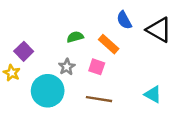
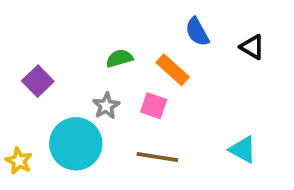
black triangle: (159, 30) -> (252, 47), size x0.6
yellow star: (12, 73) -> (19, 161), moved

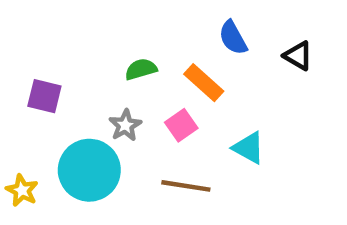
purple square: (38, 81) -> (44, 96), turned -32
pink square: (154, 106) -> (181, 125), turned 36
cyan triangle: (243, 149) -> (249, 148), moved

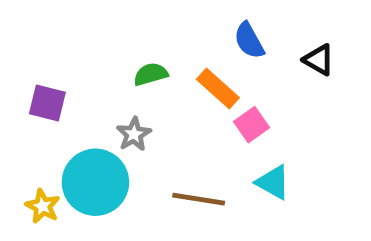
pink square: (181, 125) -> (251, 125), moved
cyan triangle: (249, 148) -> (273, 182), moved
yellow star: (22, 190) -> (43, 206), moved

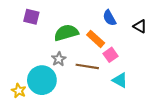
green semicircle: (151, 74) -> (66, 33), size x1.6
purple square: (47, 103) -> (31, 17), moved
brown line: (199, 199) -> (87, 66), moved

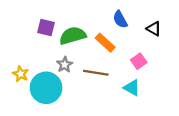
purple square: (31, 17) -> (46, 28), moved
pink square: (110, 55) -> (139, 61), moved
yellow star: (19, 91) -> (21, 74), moved

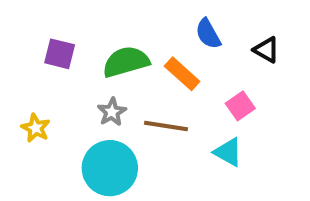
purple square: (46, 28) -> (60, 54), moved
cyan circle: (46, 88) -> (110, 168), moved

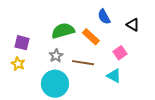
purple square: (60, 54) -> (22, 43), moved

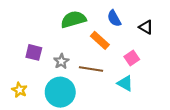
green semicircle: (63, 31) -> (73, 19), moved
purple square: (22, 43) -> (34, 52), moved
yellow star: (18, 64) -> (19, 90), moved

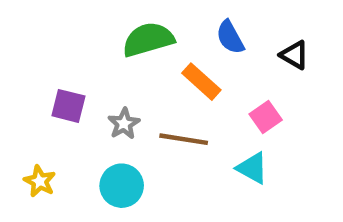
cyan circle: (60, 92) -> (122, 186), size x0.7

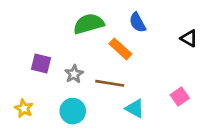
black triangle: (294, 55) -> (189, 38), moved
pink square: (266, 117) -> (180, 97), moved
cyan triangle: (252, 168) -> (135, 108), moved

